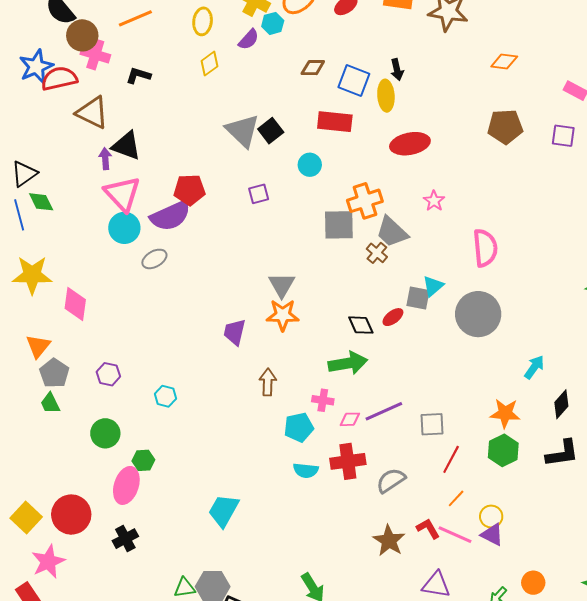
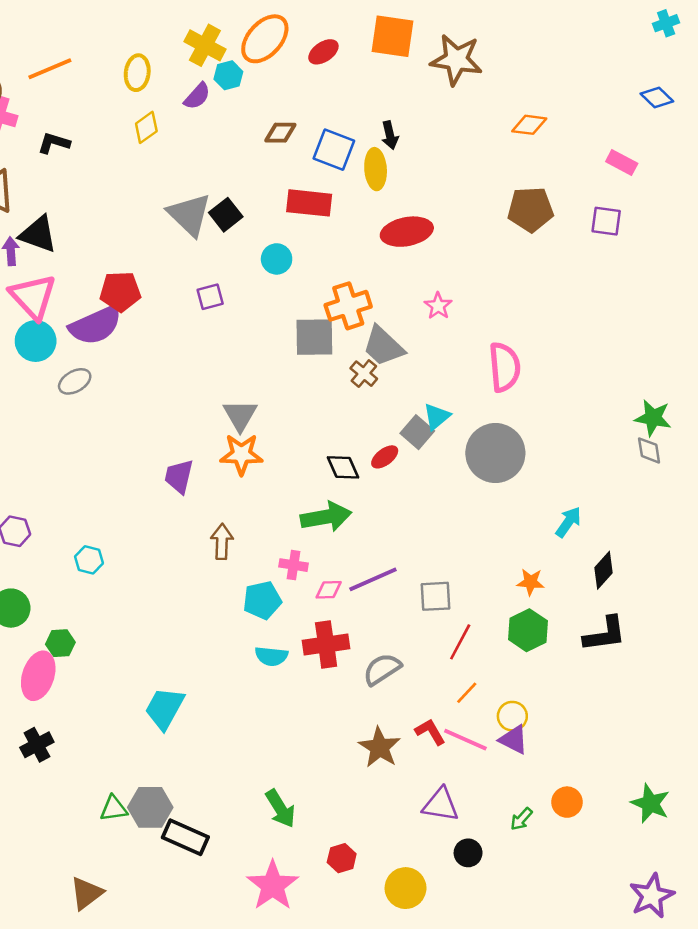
gray square: (418, 298) -> (417, 432), turned 30
orange star: (505, 413) -> (531, 582), size x0.7

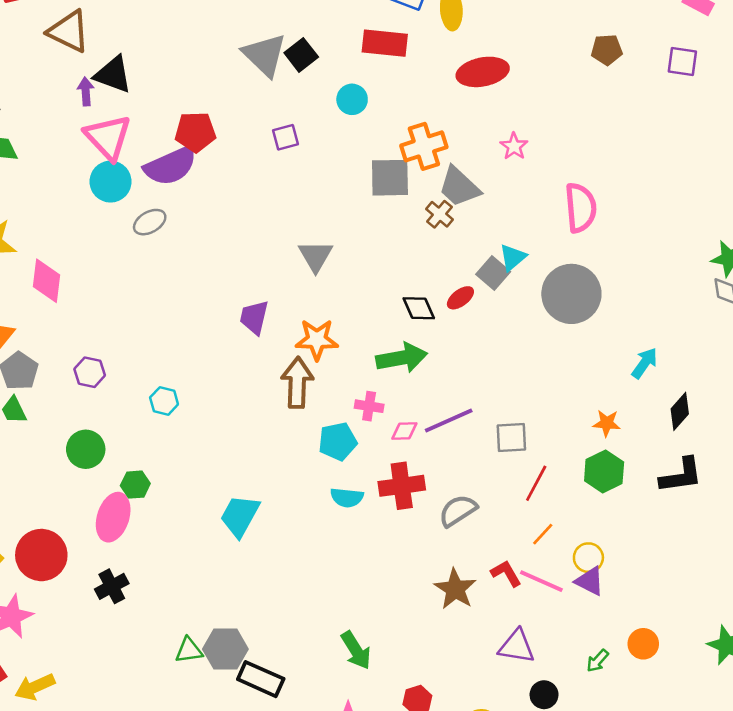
brown pentagon: (531, 209) -> (607, 50), size x0.7
orange star: (241, 454) -> (317, 340), moved
brown arrow: (222, 542) -> (297, 383), size x1.4
cyan trapezoid: (165, 708) -> (240, 516), moved

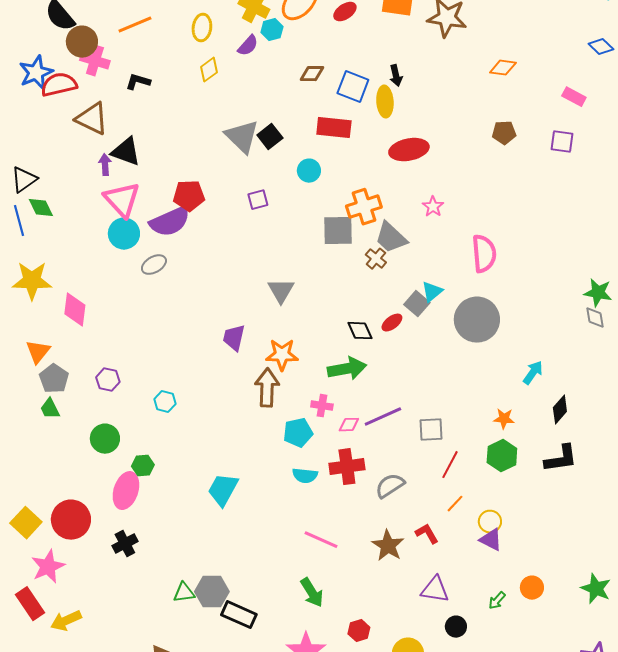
pink line: (541, 581) -> (321, 540), moved

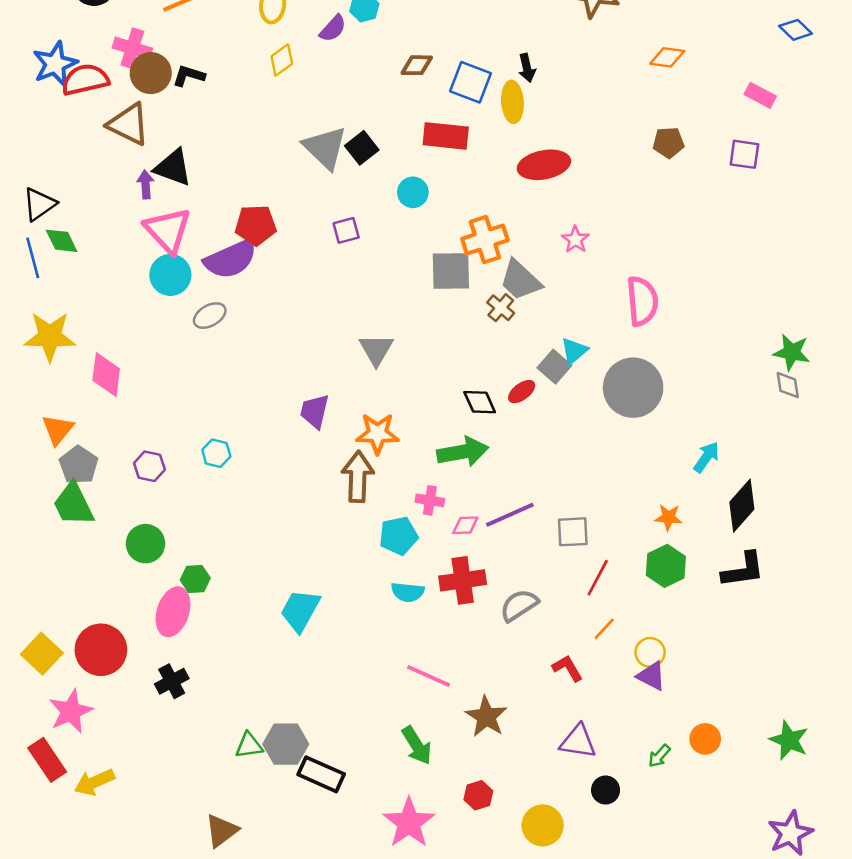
brown circle: (82, 42) -> (151, 73), moved
cyan hexagon: (165, 402) -> (216, 453), moved
green trapezoid: (50, 409) -> (73, 504), size x1.6
black diamond: (560, 410) -> (742, 506), size x1.4
brown star: (388, 546) -> (486, 717), moved

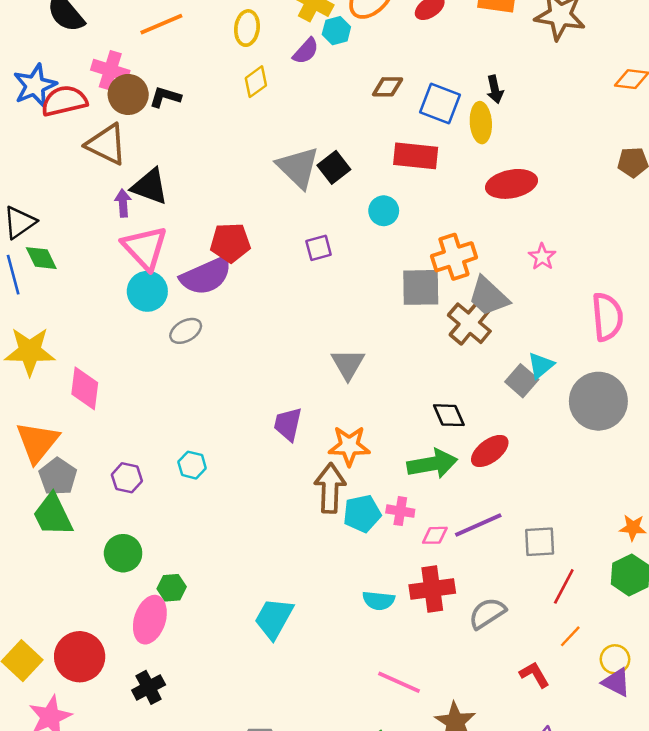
brown cross: (501, 308) -> (469, 323), size x1.6
red ellipse: (522, 392) -> (490, 451), moved, size x1.4
orange triangle: (58, 430) -> (37, 442), size x1.4
cyan pentagon: (398, 536) -> (362, 514), moved

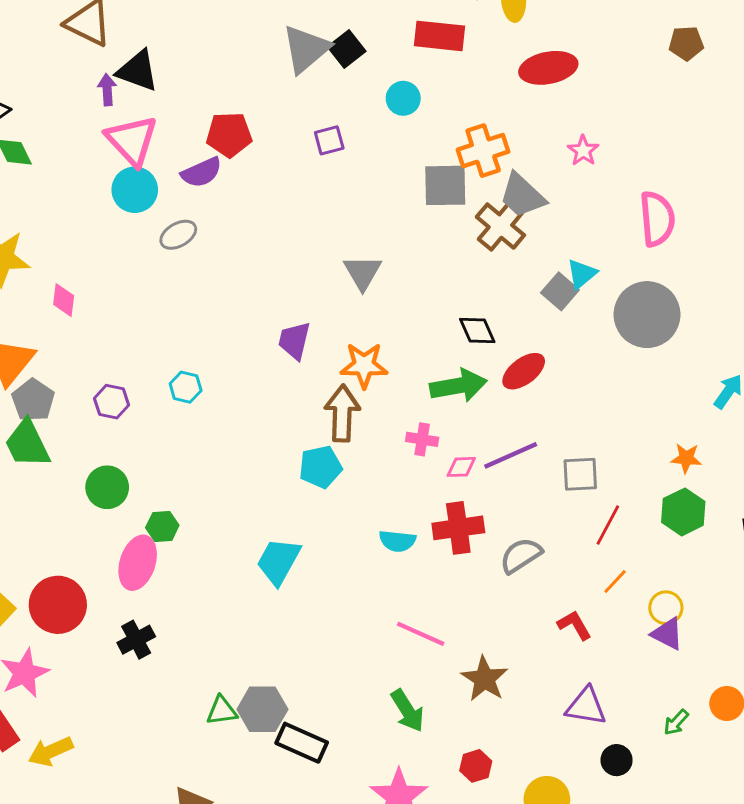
gray triangle: (298, 167) -> (306, 49), turned 36
purple semicircle: (206, 276) -> (201, 172), size x0.7
pink diamond: (85, 388) -> (64, 300), size x0.7
cyan pentagon: (362, 514) -> (320, 467), moved

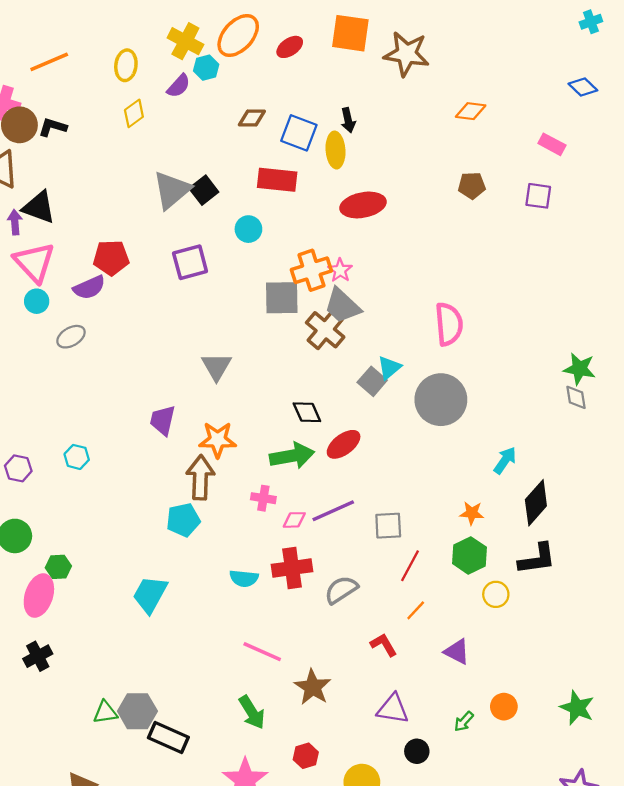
purple square: (329, 140) -> (190, 262), size x1.5
pink star: (583, 151) -> (340, 270), moved
cyan circle: (135, 190) -> (37, 301), size x0.7
yellow circle: (666, 608) -> (496, 594), moved

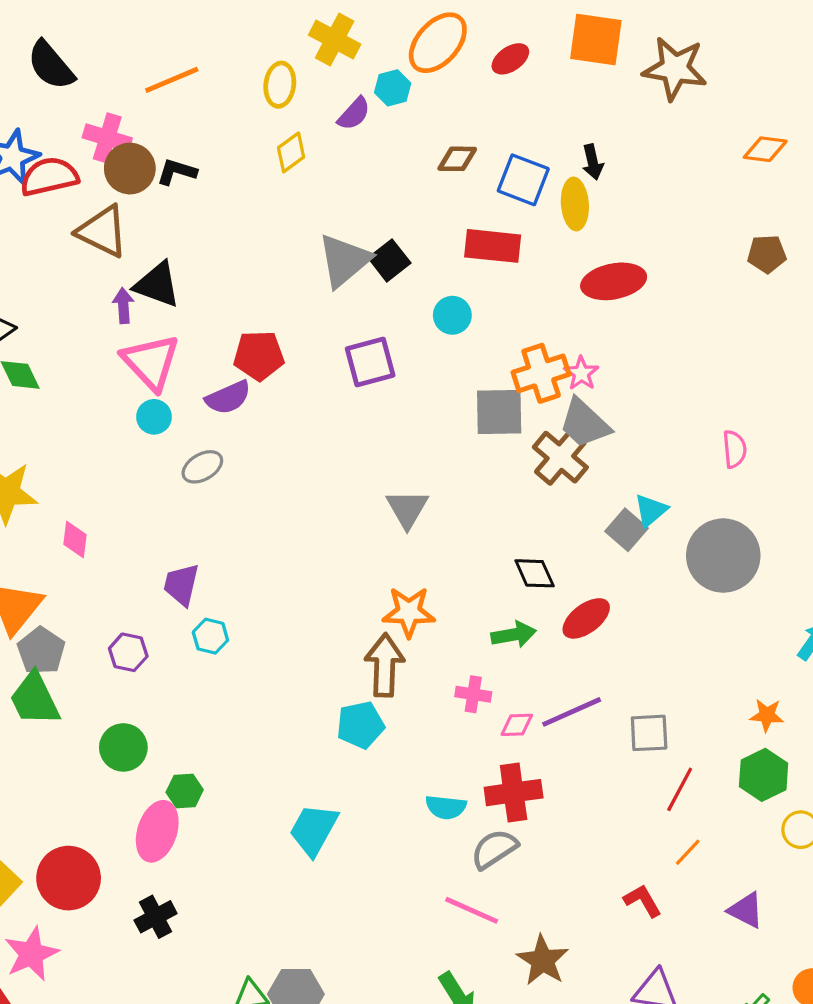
yellow cross: (185, 41) -> (335, 40), moved
pink semicircle: (449, 324) -> (735, 449), size x0.6
purple trapezoid: (163, 420) -> (181, 585), moved
green arrow: (292, 456) -> (514, 635), size x0.7
gray semicircle: (341, 590) -> (494, 849), moved

